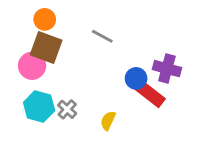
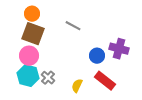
pink circle: (32, 66) -> (29, 56), moved
red rectangle: (150, 94) -> (105, 81), moved

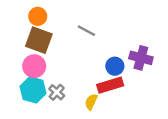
red rectangle: (105, 81) -> (110, 85), moved, turned -55

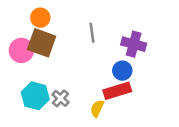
gray line: (86, 31) -> (92, 33), turned 54
purple cross: (141, 58) -> (134, 44), moved
pink circle: (34, 66) -> (21, 50), moved

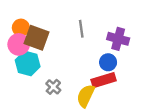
orange circle: (40, 18) -> (21, 28), moved
cyan hexagon: (35, 96) -> (28, 63), moved
yellow semicircle: (97, 108) -> (86, 96), size x1.5

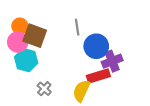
purple cross: (118, 39) -> (112, 61), moved, turned -36
blue circle: (108, 62) -> (96, 46), moved, size x1.5
gray cross: (53, 87) -> (44, 89), moved

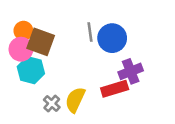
blue circle: (96, 46) -> (112, 38), moved
yellow semicircle: (81, 91) -> (75, 100), moved

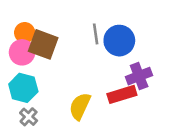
cyan hexagon: (31, 70) -> (23, 88), moved
gray cross: (52, 103) -> (29, 117), moved

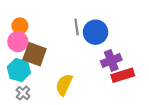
brown square: (43, 44) -> (35, 54), moved
red rectangle: (122, 94) -> (123, 75), moved

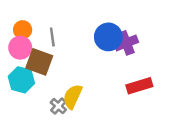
gray line: (77, 27) -> (52, 37), moved
purple cross: (111, 61) -> (126, 43), moved
gray cross: (23, 93) -> (58, 106), moved

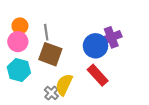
blue circle: (108, 37) -> (95, 46), moved
brown square: (39, 62) -> (50, 54), moved
red rectangle: (139, 86) -> (98, 75), moved, turned 65

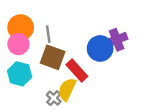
orange circle: (20, 26) -> (21, 28), size x1.5
red rectangle: (98, 75) -> (77, 71), moved

